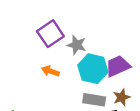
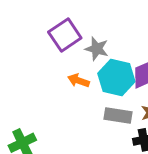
orange arrow: (50, 71) -> (78, 81), moved

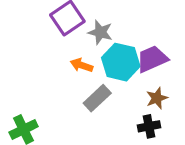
gray rectangle: (118, 115) -> (97, 98), moved, turned -52

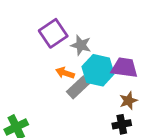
purple trapezoid: (152, 59) -> (124, 68), turned 32
gray rectangle: (97, 98) -> (78, 87), moved

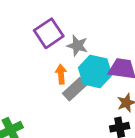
orange arrow: (65, 73) -> (61, 74), turned 66

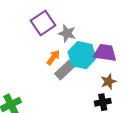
orange arrow: (61, 74) -> (53, 57), turned 42

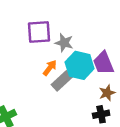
purple square: (43, 23) -> (39, 32), turned 30
purple trapezoid: (105, 53) -> (103, 63), turned -120

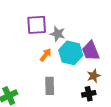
gray rectangle: (62, 81) -> (50, 86), moved, turned -48

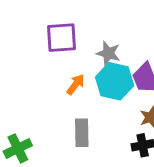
gray star: (58, 34) -> (108, 53), moved

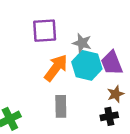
orange arrow: (76, 84) -> (56, 68), size x1.6

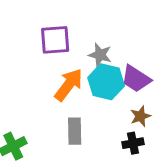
purple trapezoid: (112, 63) -> (136, 79), turned -35

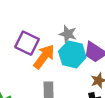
purple square: (55, 40) -> (27, 43), moved, turned 30

